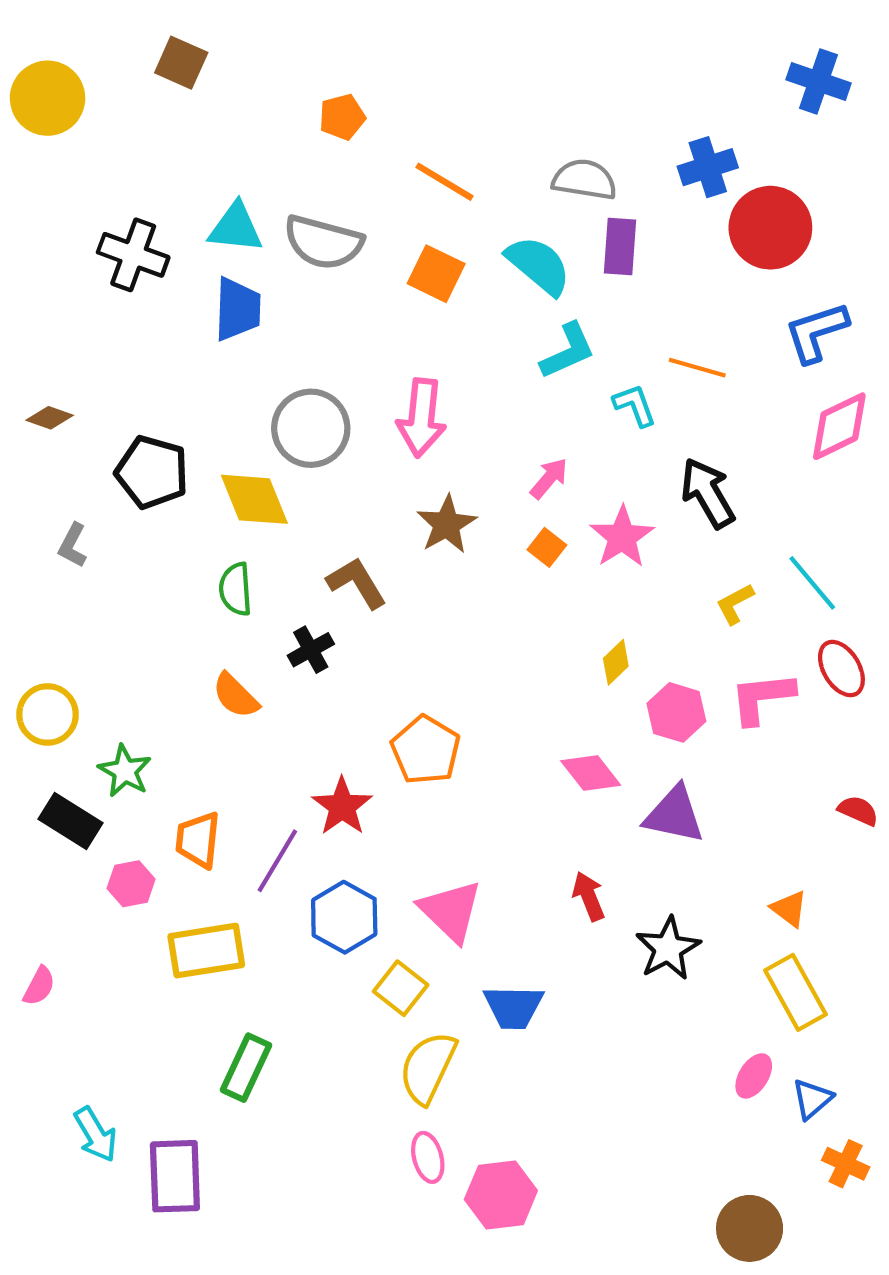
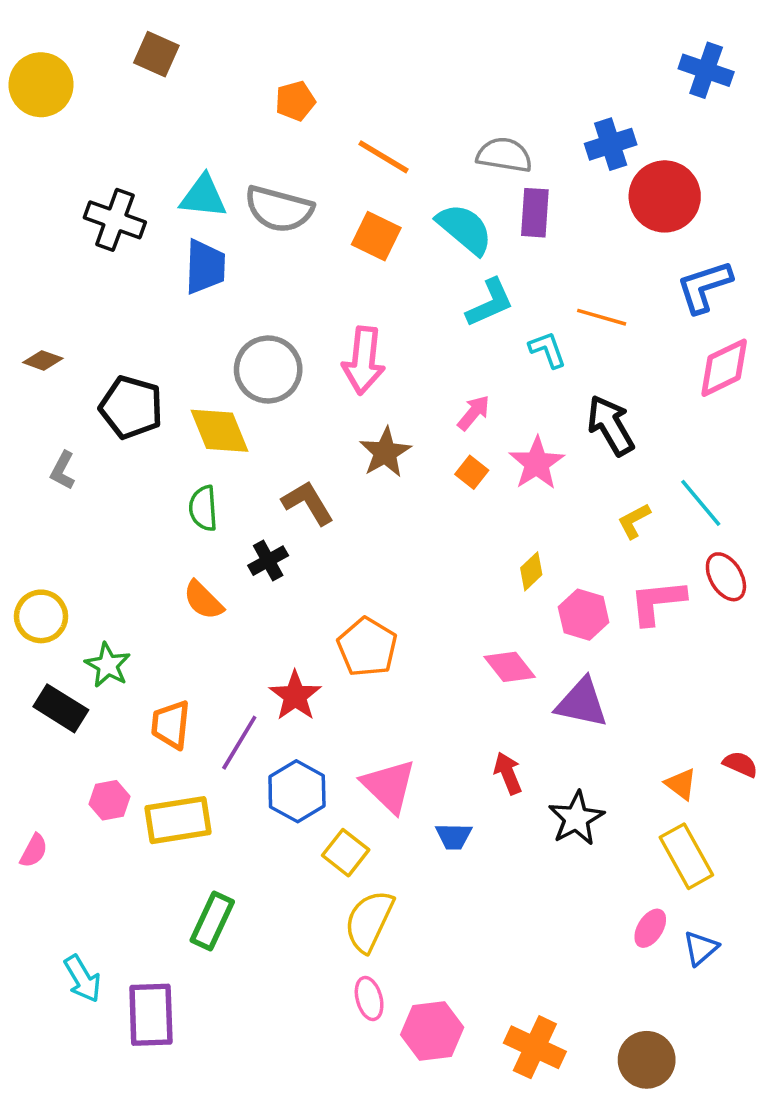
red semicircle: (858, 811) -> (740, 764), moved
pink hexagon: (131, 884) -> (110, 800), moved
blue trapezoid: (513, 1007) -> (454, 836), moved, size x0.7
orange cross: (846, 1164) -> (535, 1047), moved, size x1.5

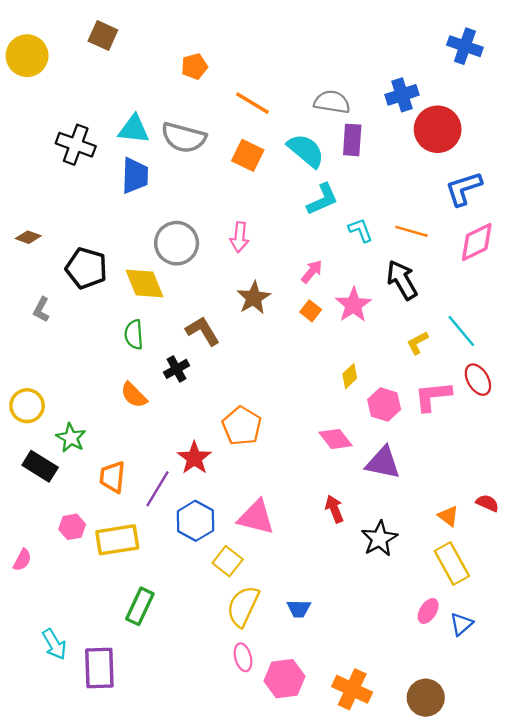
orange line: (602, 317) -> (411, 231), moved
pink arrow: (364, 360) -> (239, 237), size x0.7
pink triangle: (389, 786) -> (256, 517), turned -30
blue trapezoid: (454, 836) -> (299, 609), moved

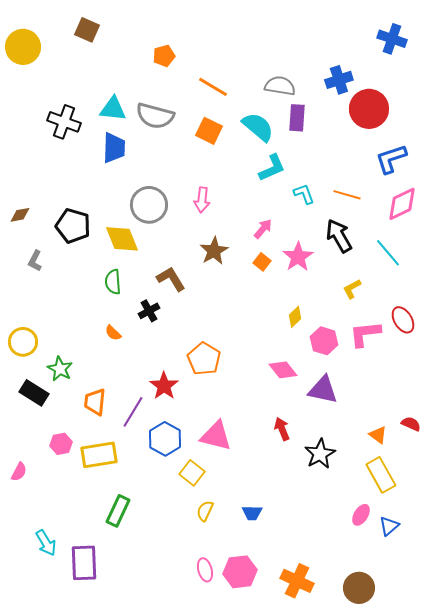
brown diamond: (28, 237) -> (20, 215), moved, turned -30
cyan line: (461, 331) -> (388, 253), moved
orange semicircle: (134, 395) -> (113, 333), size x0.7
yellow semicircle: (243, 606) -> (205, 511), size x0.6
pink ellipse: (243, 657) -> (205, 570), moved

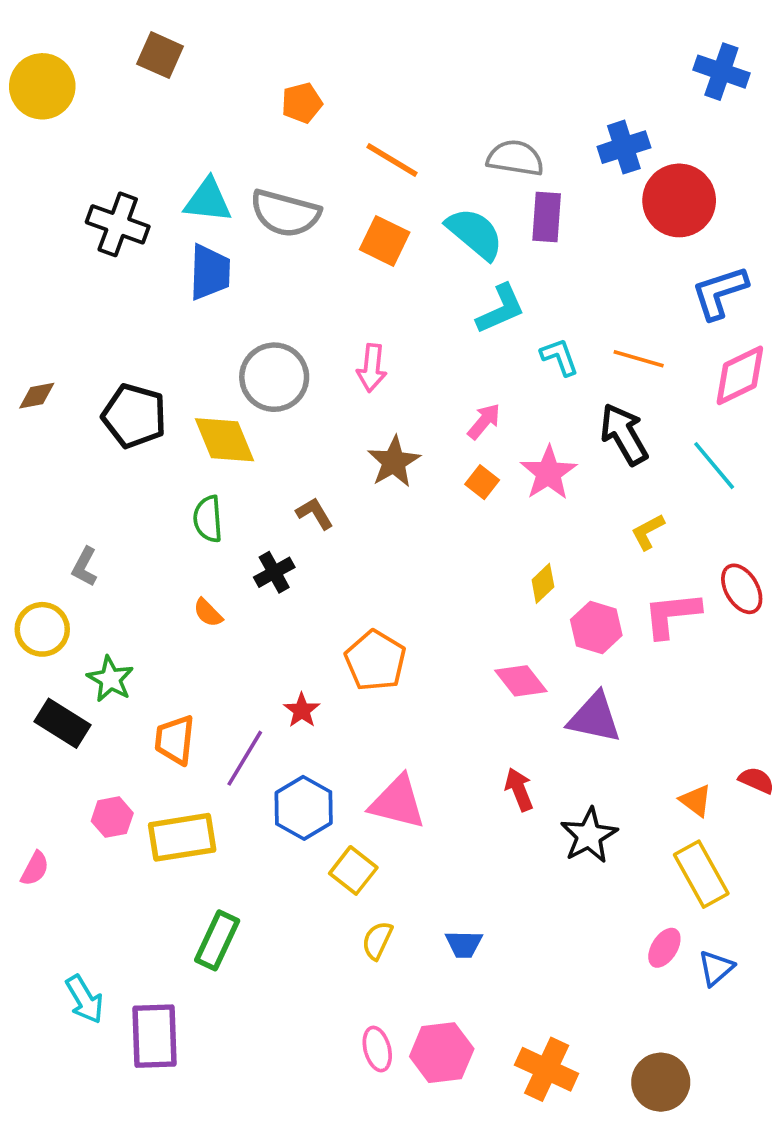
gray L-shape: (35, 261) -> (85, 567), moved
brown L-shape: (171, 279) -> (315, 513), size x0.7
red star: (164, 386) -> (302, 710), size x0.7

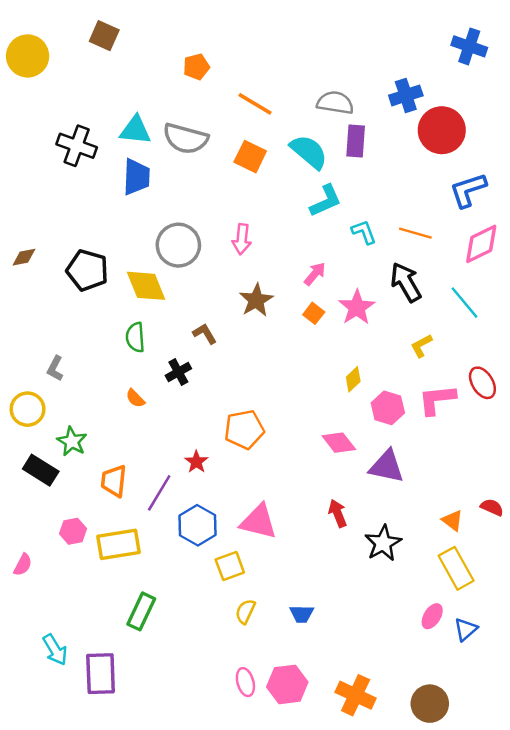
orange pentagon: (375, 661) -> (244, 429), turned 30
yellow square: (353, 870) -> (230, 566), turned 32

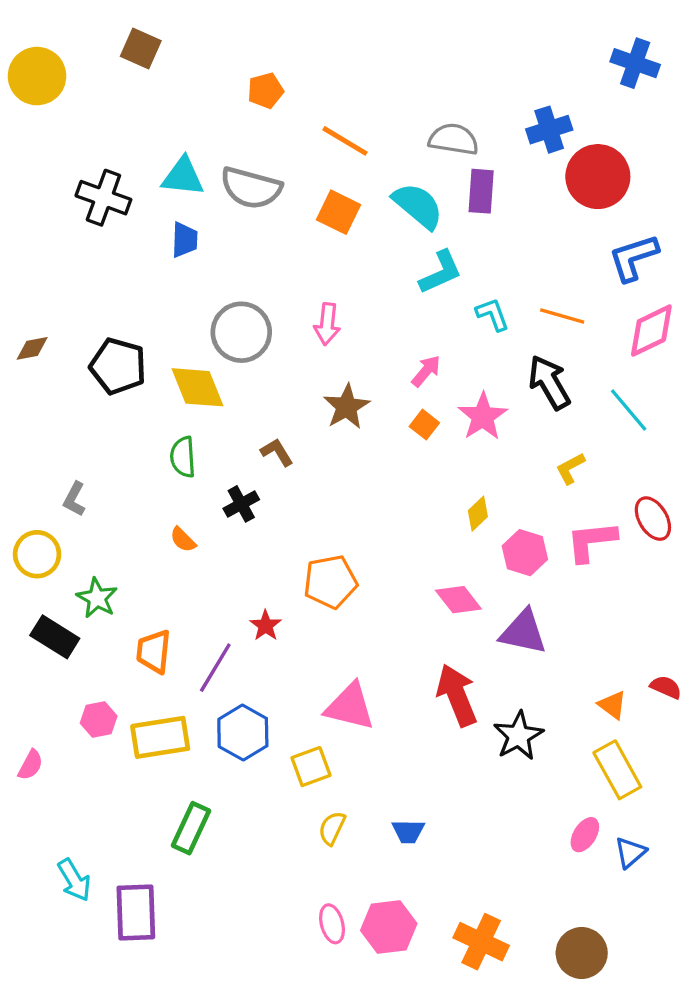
blue trapezoid: (136, 177) -> (185, 240), size x0.7
red arrow: (338, 513) -> (457, 695), size x1.6
blue hexagon: (198, 525) -> (243, 733), moved

